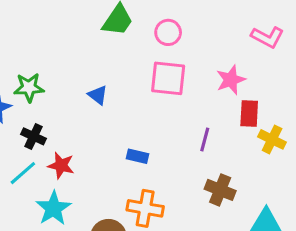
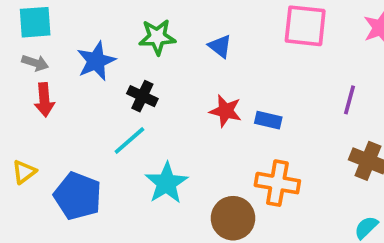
green star: (29, 87) -> (157, 37), moved
red star: (61, 165) -> (226, 111), moved

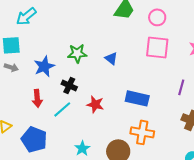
red arrow: (44, 100) -> (37, 98), moved
red star: (226, 111) -> (95, 104), moved
blue rectangle: (268, 120) -> (137, 98), size x1.6
cyan star: (166, 183) -> (82, 148), moved, size x0.7

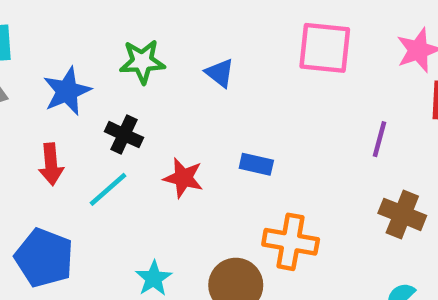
blue rectangle: (137, 98) -> (256, 164), moved, size x0.6

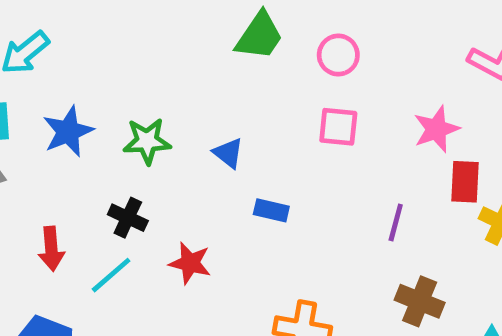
pink square: (325, 48) -> (338, 127), size x0.7
blue star: (67, 91) -> (68, 132), moved
blue rectangle: (256, 164) -> (271, 210), moved

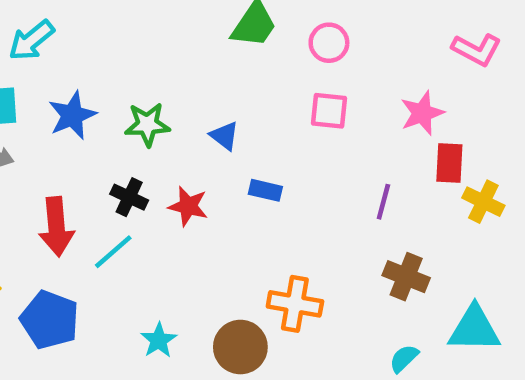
red arrow: (51, 249) -> (56, 227), size x1.4
red star: (190, 263) -> (188, 206), moved

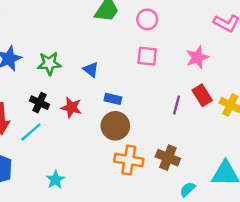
red rectangle: (449, 163) -> (202, 95), moved, turned -35
brown cross: (406, 277) -> (168, 158), moved
brown circle: (240, 347) -> (115, 126), moved

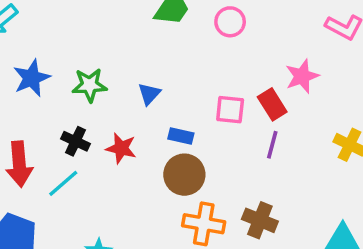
pink square: (147, 56) -> (230, 110), moved
blue triangle: (91, 70) -> (149, 94), turned 35
red rectangle: (202, 95) -> (272, 104), moved

